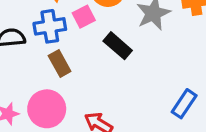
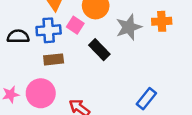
pink square: (84, 17) -> (75, 25), turned -35
brown rectangle: (60, 64) -> (54, 59), turned -72

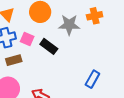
pink square: (75, 25) -> (27, 39), moved
gray star: (129, 27) -> (69, 25), turned 30

